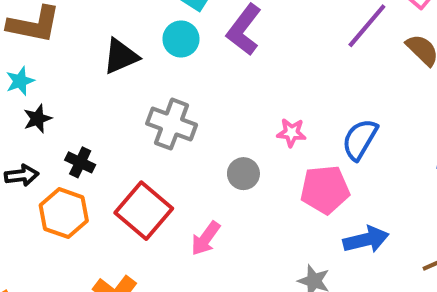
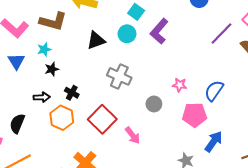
pink arrow: (206, 238) -> (133, 135), turned -78
blue arrow: (366, 240) -> (214, 142), turned -45

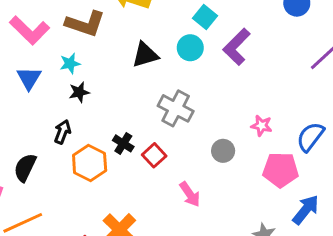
black cross: (72, 93) -> (123, 143), moved
black arrow: (42, 97) -> (62, 132), turned -70
red square: (102, 119) -> (154, 155), moved, size x0.6

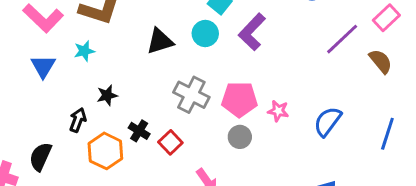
black star: (79, 92) -> (107, 95), moved
pink pentagon: (281, 170) -> (239, 99), moved

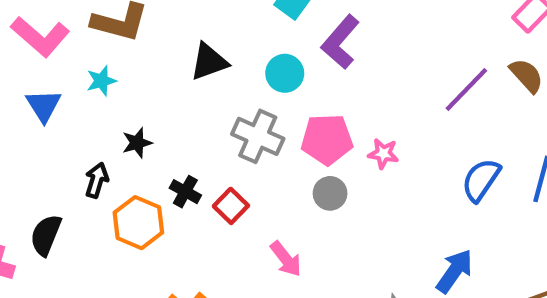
cyan circle: (205, 33) -> (285, 73), moved
purple line: (342, 39) -> (466, 90), moved
blue semicircle: (328, 121) -> (481, 180), moved

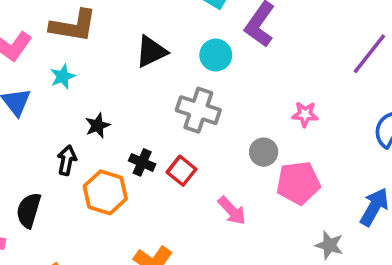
pink pentagon: (327, 139) -> (298, 183), moved

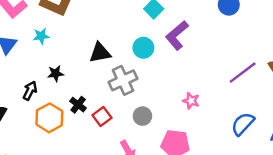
black triangle: (151, 52) -> (100, 53), moved
gray cross: (198, 110) -> (123, 80), turned 32
gray circle: (264, 152) -> (142, 116), moved

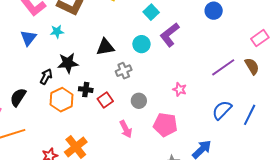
black star: (56, 73) -> (68, 63), size x1.5
gray cross: (123, 80) -> (124, 71), size x0.7
black cross: (78, 105) -> (86, 90), turned -32

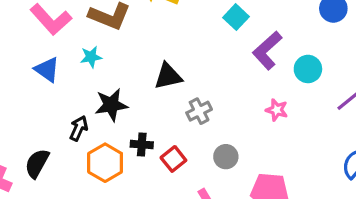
blue triangle: (28, 38) -> (47, 70), turned -30
cyan circle: (141, 44) -> (308, 69), moved
pink star: (180, 89) -> (277, 110), moved

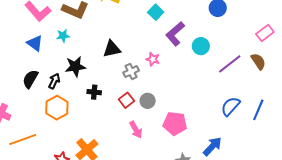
pink star: (277, 110) -> (153, 59), moved
red square: (173, 159) -> (126, 100), moved
black semicircle: (37, 163) -> (30, 79), moved
orange hexagon: (105, 163) -> (57, 108), moved

